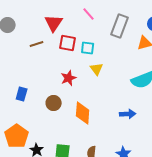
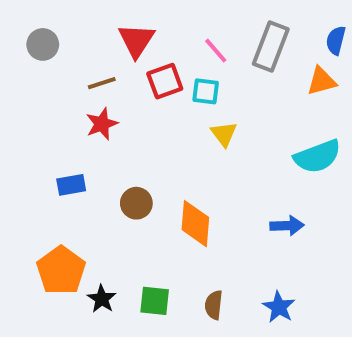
pink line: (89, 14) -> (216, 51), moved
red square: (68, 43) -> (165, 81), turned -30
red star: (69, 78) -> (102, 124), moved
blue rectangle: (22, 94) -> (71, 185), turned 64

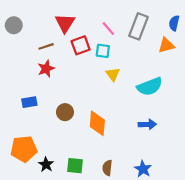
cyan semicircle: (317, 156) -> (150, 87), moved
orange pentagon: (61, 270) -> (24, 149), turned 30

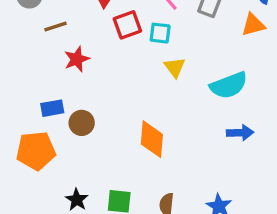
brown line: (46, 46) -> (55, 26), moved
brown circle: (65, 112) -> (82, 123), moved
blue arrow: (147, 124) -> (240, 133), moved
orange pentagon: (24, 149) -> (36, 151), moved

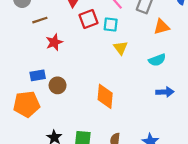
orange triangle: (253, 25) -> (162, 27), moved
cyan semicircle: (229, 85) -> (157, 60), size x0.7

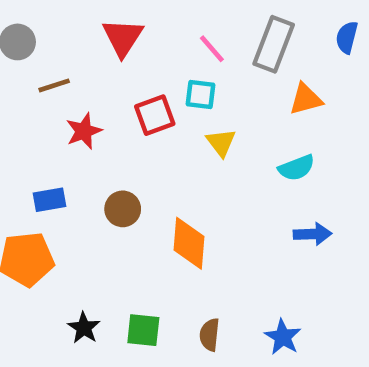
red square: (89, 19) -> (155, 115), moved
brown circle: (58, 85) -> (123, 209), moved

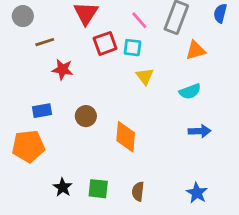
red square: (155, 115) -> (105, 43), moved
red star: (84, 131) -> (63, 69), turned 30
blue star: (283, 337) -> (197, 193), moved

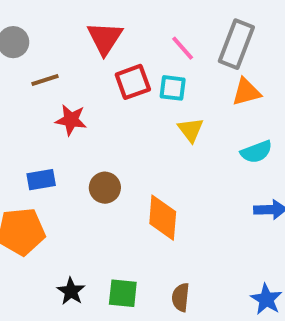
orange triangle: (196, 50) -> (246, 92), moved

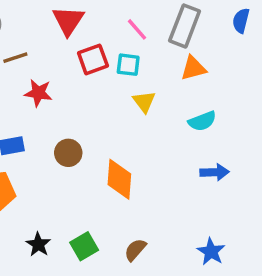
green square: (123, 293) -> (84, 246), turned -36
brown semicircle: (181, 297) -> (135, 250), turned 35

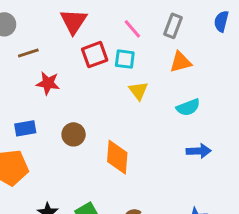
gray rectangle: (185, 26) -> (173, 26), size x0.7

